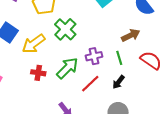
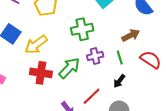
green cross: (65, 29) -> (82, 29), moved, turned 35
red cross: (38, 73) -> (41, 73), size x1.5
red line: (90, 84) -> (92, 96), moved

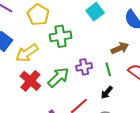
green cross: (82, 29) -> (61, 36), moved
red cross: (41, 73) -> (30, 81), turned 30

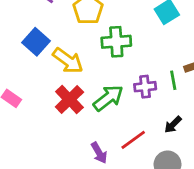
yellow arrow: (27, 53) -> (68, 61), turned -115
green line: (108, 69) -> (173, 80), moved

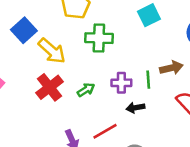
green arrow: (108, 98) -> (86, 90), size x0.6
black arrow: (173, 125) -> (135, 108), moved, turned 30

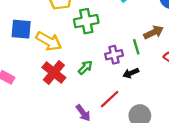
blue square: (24, 30) -> (21, 29), turned -30

